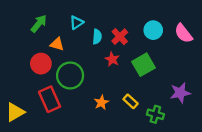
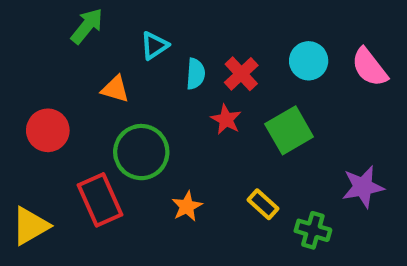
green arrow: (39, 24) -> (87, 26), moved
red circle: (41, 64) -> (48, 130), moved
orange star: (101, 102) -> (187, 206), moved

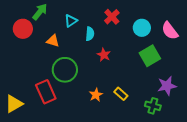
red cross: (241, 74) -> (112, 17), moved
red circle: (48, 130) -> (23, 29), moved
green square: (289, 130) -> (150, 56), moved
orange star: (187, 206) -> (96, 95), moved
green cross: (313, 230) -> (153, 106), moved

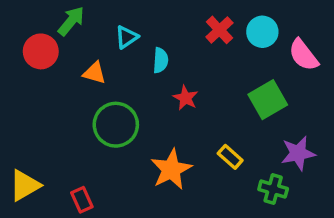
red cross: (112, 17) -> (219, 30), moved
cyan circle: (142, 28) -> (262, 32), moved
red rectangle: (46, 92) -> (82, 200), moved, size x0.6
yellow rectangle: (121, 94) -> (230, 157), moved
orange star: (96, 95) -> (171, 169), size x1.6

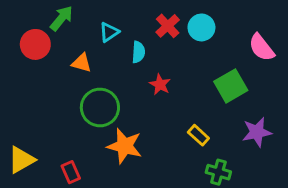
red cross: (219, 30) -> (168, 26), moved
cyan circle: (262, 32) -> (201, 27), moved
orange star: (171, 169) -> (125, 146), moved, turned -30
green cross: (273, 189) -> (218, 172), moved

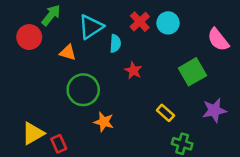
cyan triangle: (109, 32) -> (91, 27), size x1.5
orange star: (125, 146) -> (104, 122), size x0.7
yellow triangle: (21, 160) -> (33, 133), moved

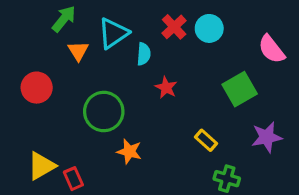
red circle: (29, 37) -> (37, 88), moved
orange triangle: (68, 52) -> (78, 51), moved, turned 42

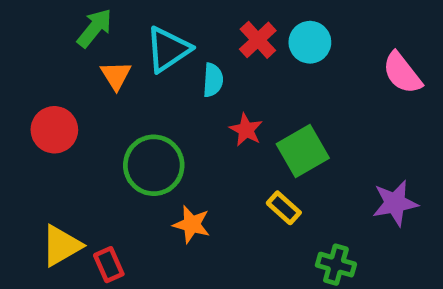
green square: (240, 89) -> (303, 151), moved
yellow rectangle: (206, 140) -> (284, 208), moved

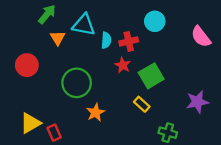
red cross: (258, 40) -> (129, 41), moved, turned 30
cyan triangle: (168, 49) -> (84, 25), turned 45
orange star: (192, 224) -> (96, 112), turned 30

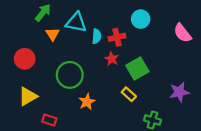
yellow triangle: (30, 123) -> (28, 96), moved
red rectangle: (54, 133) -> (49, 120), turned -48

